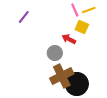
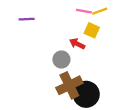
pink line: (75, 10) -> (84, 11), turned -56
purple line: (24, 17) -> (27, 19), turned 48

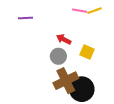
yellow square: (92, 30) -> (87, 52), moved
red arrow: (77, 44) -> (64, 39), moved

